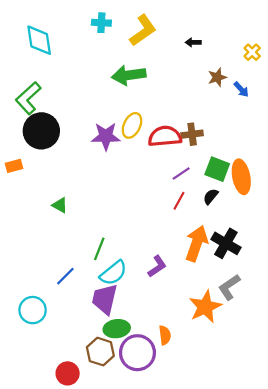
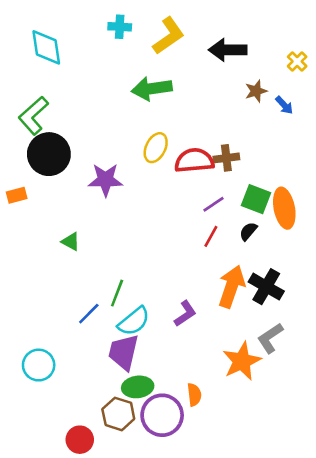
black arrow: (193, 42) -> (228, 50), size x2.0
purple star: (106, 136) -> (105, 180), moved
blue line: (65, 276) -> (89, 314), moved

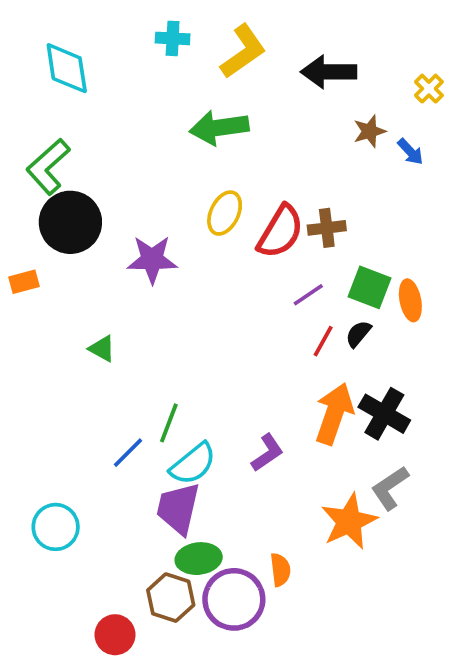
red semicircle: (194, 161) -> (280, 232), turned 126
orange ellipse: (284, 208) -> (410, 300), size x0.7
red line: (211, 236) -> (323, 341), moved

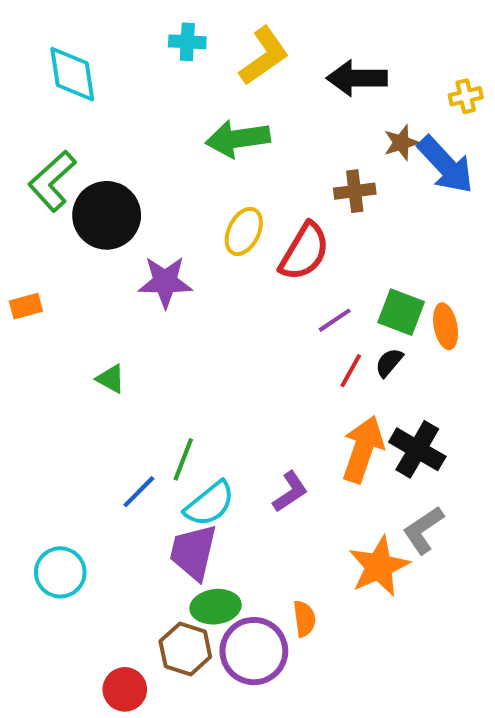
yellow cross: (429, 89) -> (466, 96), turned 32
blue arrow: (410, 152) -> (446, 165), size x2.0
black circle: (70, 222) -> (107, 215), moved
brown cross: (327, 228) -> (355, 191), moved

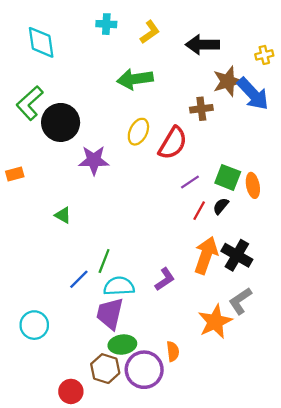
yellow L-shape: (264, 56) -> (150, 32), size x0.7
brown star: (401, 143) -> (228, 81), size x1.5
cyan semicircle: (210, 504) -> (119, 286), turned -144

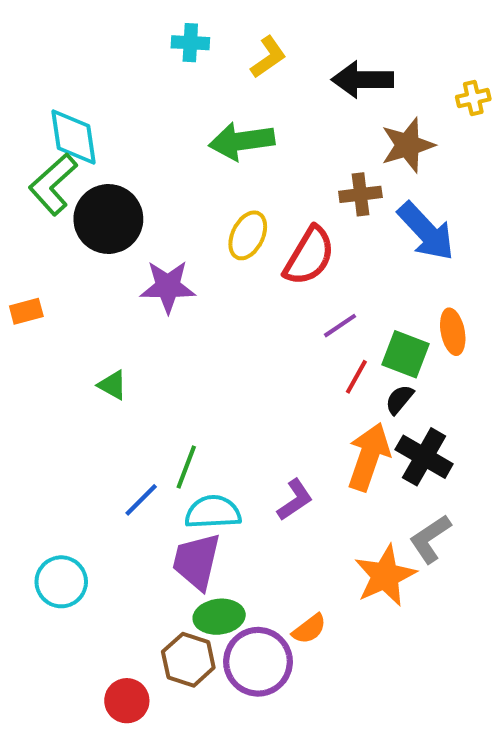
cyan diamond: (41, 42) -> (74, 137), moved
blue arrow: (253, 94) -> (426, 231), moved
green square: (228, 177) -> (406, 354), moved
black semicircle: (221, 206) -> (399, 399), moved
orange semicircle: (173, 351) -> (309, 629), turned 60

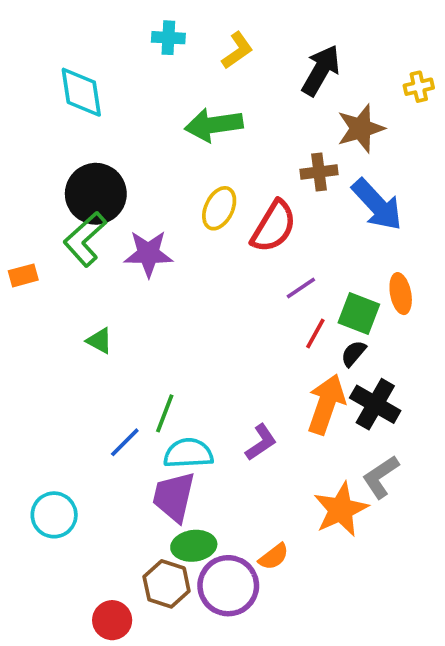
black arrow: (363, 80) -> (321, 70), turned 120
cyan diamond: (74, 137) -> (81, 92), moved
green L-shape: (53, 184) -> (85, 239), moved

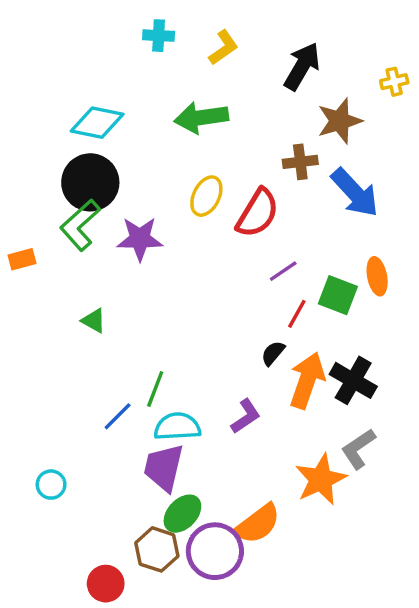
cyan diamond: (81, 92) -> (97, 123), moved, turned -70
black semicircle: (353, 353) -> (273, 353), moved
cyan circle: (54, 515) -> (51, 485), size x0.7
green ellipse: (194, 546) -> (182, 514), turned -39
orange semicircle: (274, 557) -> (258, 524), size x1.6

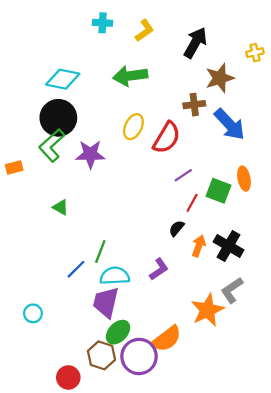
orange arrow: (307, 380) -> (199, 246), size x0.6

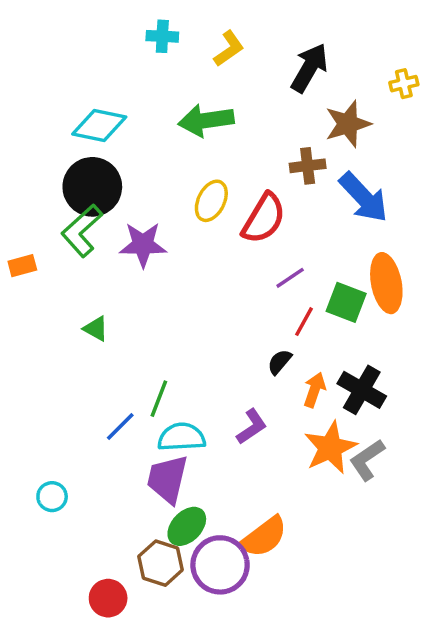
orange ellipse: (244, 179) -> (386, 283), size x1.5
orange star: (208, 310) -> (330, 448), moved

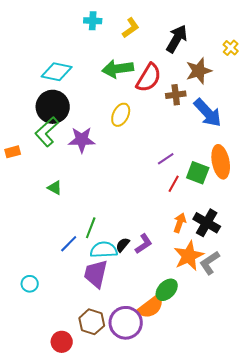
yellow cross: (404, 84) -> (231, 48), turned -35
red semicircle: (264, 218) -> (149, 78), moved
black semicircle: (280, 362) -> (123, 245), moved
green ellipse: (187, 526) -> (167, 290), moved

